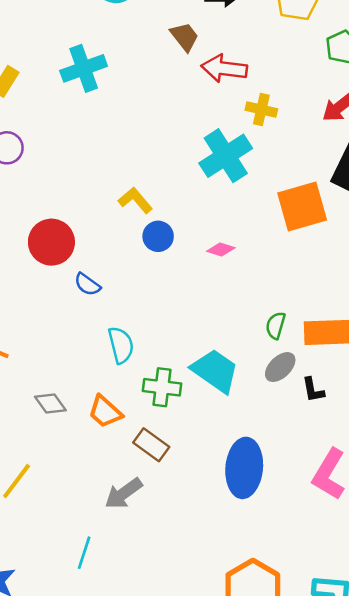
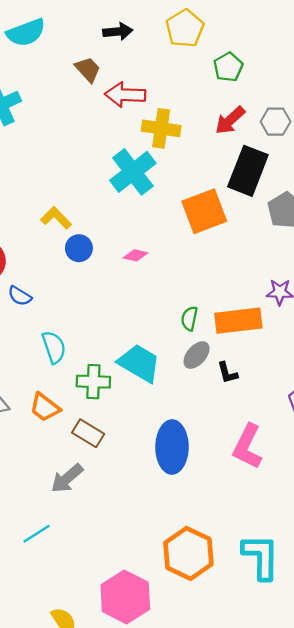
yellow cross: (261, 110) -> (161, 128), size x1.4
cyan line: (84, 553) -> (36, 534), turned 44

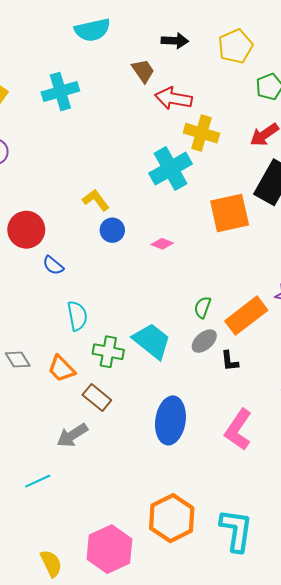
orange rectangle: (238, 321) -> (246, 316), turned -39

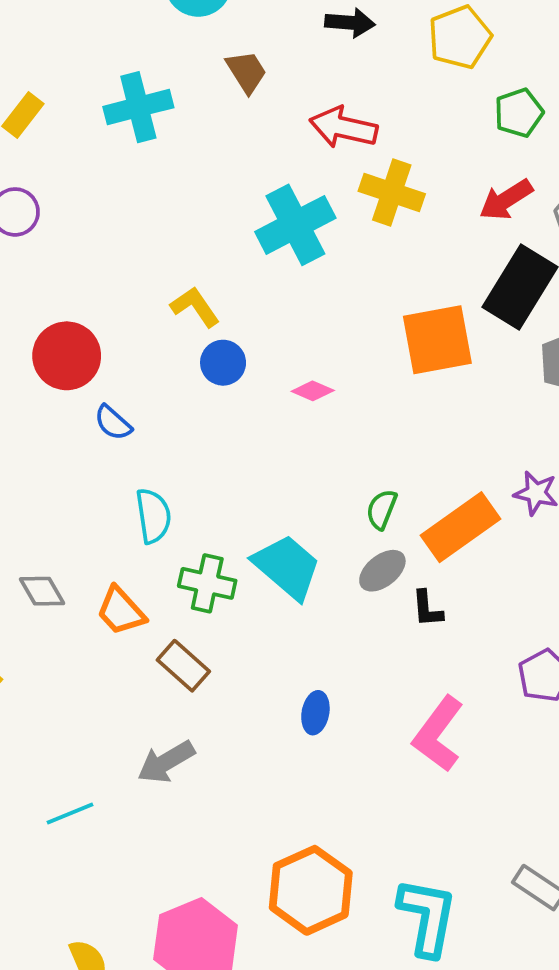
brown trapezoid: (143, 71) -> (246, 72), moved
cyan cross: (171, 169) -> (295, 225), moved
blue ellipse: (170, 420) -> (315, 713), size x0.5
gray arrow: (72, 435) -> (166, 762), moved

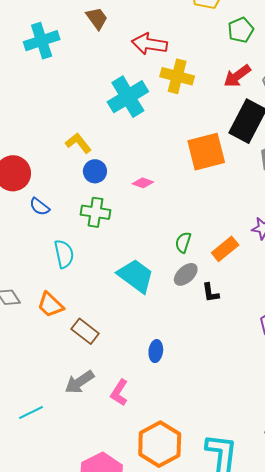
orange rectangle: (461, 527) -> (225, 249), size x0.7
green cross: (207, 583) -> (95, 212), moved
pink L-shape: (438, 734) -> (119, 393), moved, size x0.7

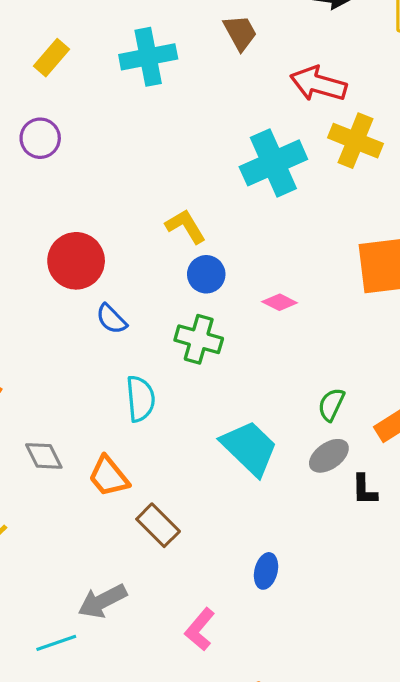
gray arrow: (79, 382) -> (102, 601), moved

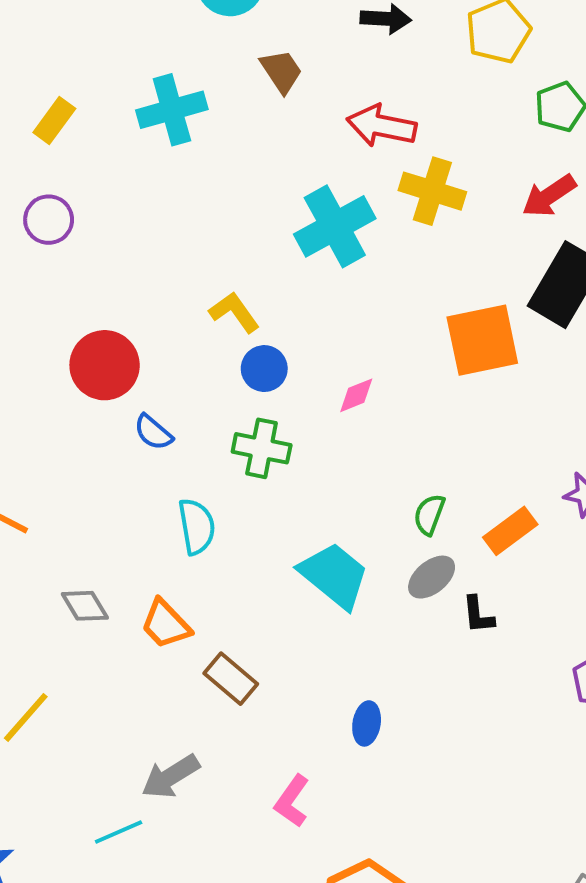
pink diamond: (280, 302) -> (356, 395), turned -44

